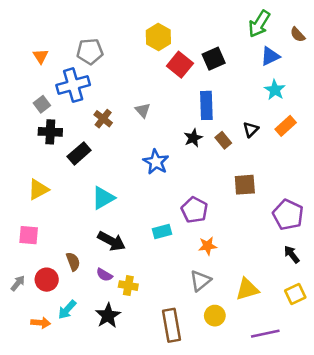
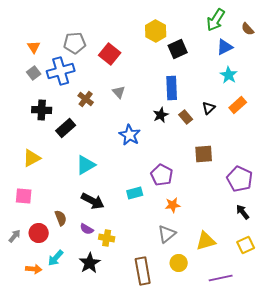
yellow hexagon: (158, 37) -> (156, 31), moved
red square: (180, 65) -> (110, 54), moved
gray square: (42, 104) -> (34, 73), moved

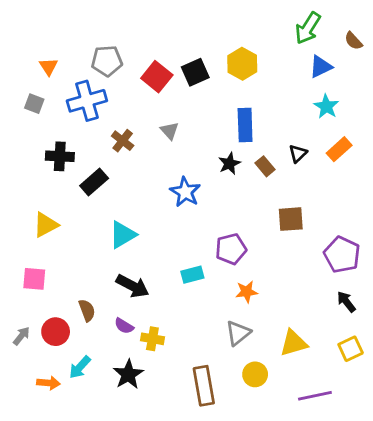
yellow hexagon: (156, 31) -> (242, 64), moved
black square: (178, 49) -> (195, 72), moved
gray square: (34, 73) -> (34, 104), moved, turned -32
purple pentagon: (162, 175) -> (231, 249), turned 30

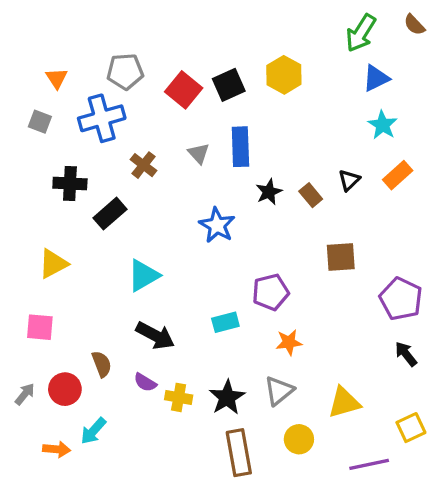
brown semicircle: (353, 41) -> (414, 25), moved
blue rectangle: (245, 125) -> (240, 147), moved
yellow square: (351, 349) -> (411, 428), moved
black star: (128, 374) -> (227, 397), moved

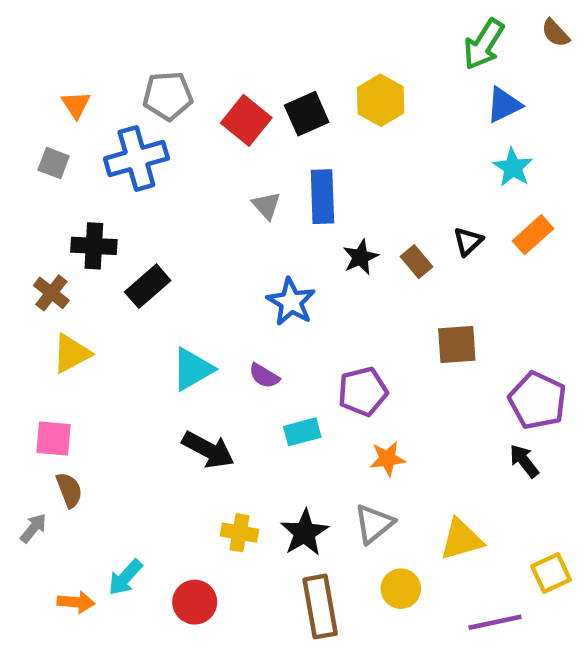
brown cross: (143, 165) -> (51, 293), moved
black arrow: (406, 354) -> (524, 461), moved
brown semicircle: (102, 364) -> (69, 490), moved
purple semicircle: (145, 382) -> (264, 376), moved
red circle: (65, 389) -> (195, 602), moved

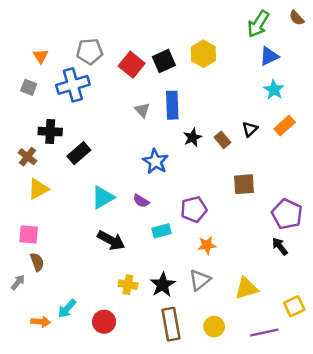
yellow circle: (401, 589) -> (214, 327), moved

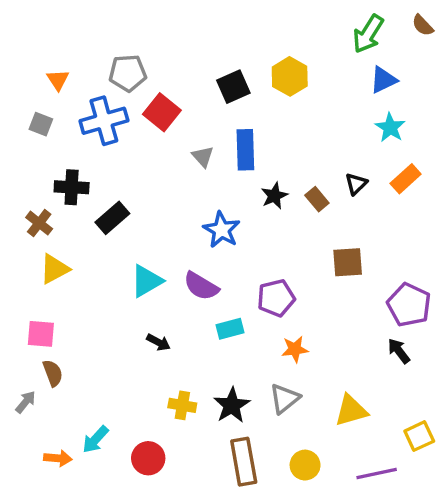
red square: (132, 65) -> (162, 112), moved
purple semicircle: (141, 201) -> (201, 286), size x1.5
black arrow: (111, 240) -> (158, 342), size x0.6

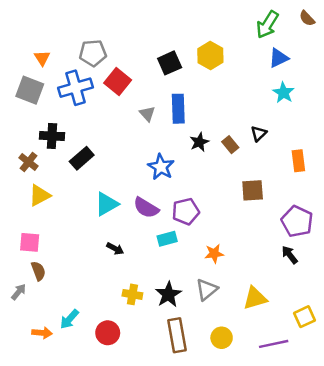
gray square: (41, 124) -> (30, 90), size x1.6
orange rectangle: (406, 179) -> (298, 161), moved, turned -55
purple pentagon: (276, 298) -> (186, 211), moved

